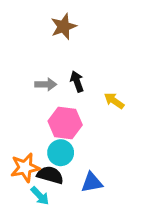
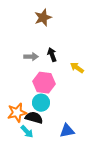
blue triangle: (92, 182) -> (67, 131), moved

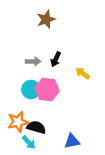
black arrow: (52, 55) -> (56, 59), turned -136
cyan circle: (41, 103) -> (31, 89), moved

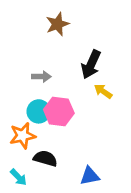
black arrow: (56, 59) -> (91, 64), moved, size x1.5
orange star: (18, 122) -> (23, 136), moved
cyan arrow: (29, 142) -> (18, 177), moved

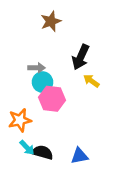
cyan circle: (39, 111) -> (43, 82), moved
black semicircle: (45, 158) -> (43, 152), moved
cyan arrow: (18, 177) -> (27, 148), moved

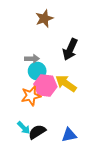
yellow arrow: (91, 81) -> (66, 83), moved, size x1.5
orange star: (20, 120) -> (31, 96), moved
black semicircle: (43, 152) -> (37, 132), turned -48

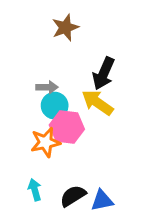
yellow arrow: (66, 83) -> (97, 103), moved
cyan arrow: (24, 128) -> (35, 190), turned -152
black semicircle: (37, 132) -> (73, 196), moved

